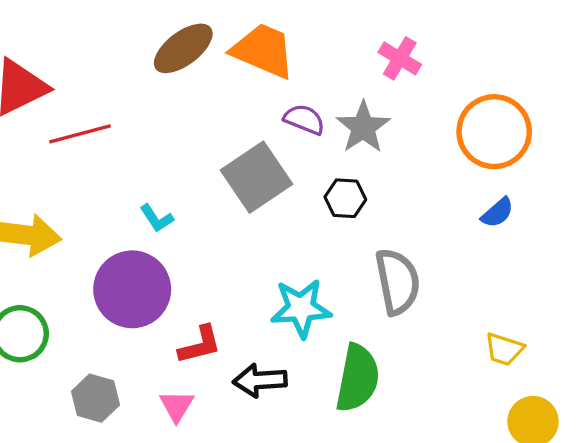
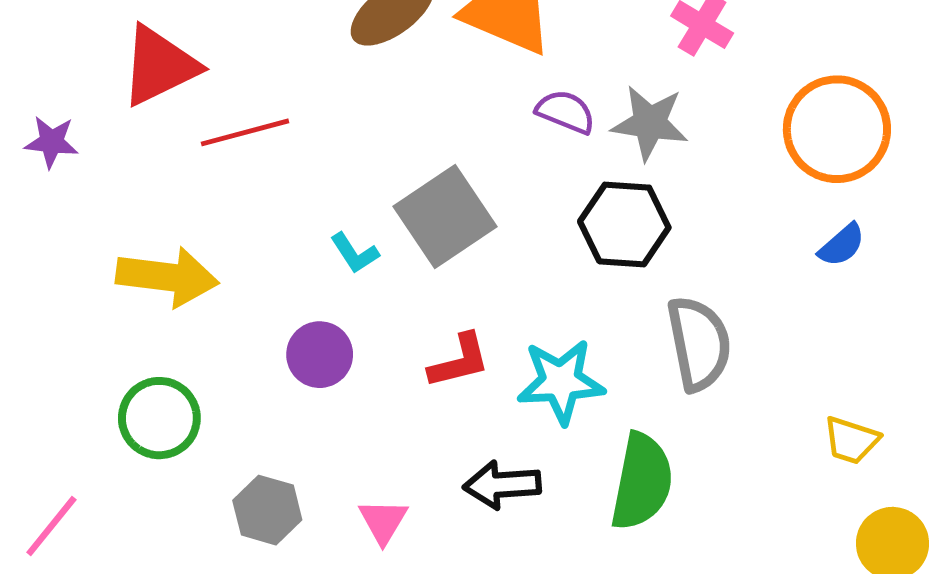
gray star: (363, 127) -> (650, 123), turned -30
gray square: (257, 177) -> (445, 217), moved
black hexagon: (345, 198) -> (624, 224), size x1.5
purple circle: (132, 289) -> (320, 355), size x0.6
red L-shape: (200, 345) -> (459, 361), moved

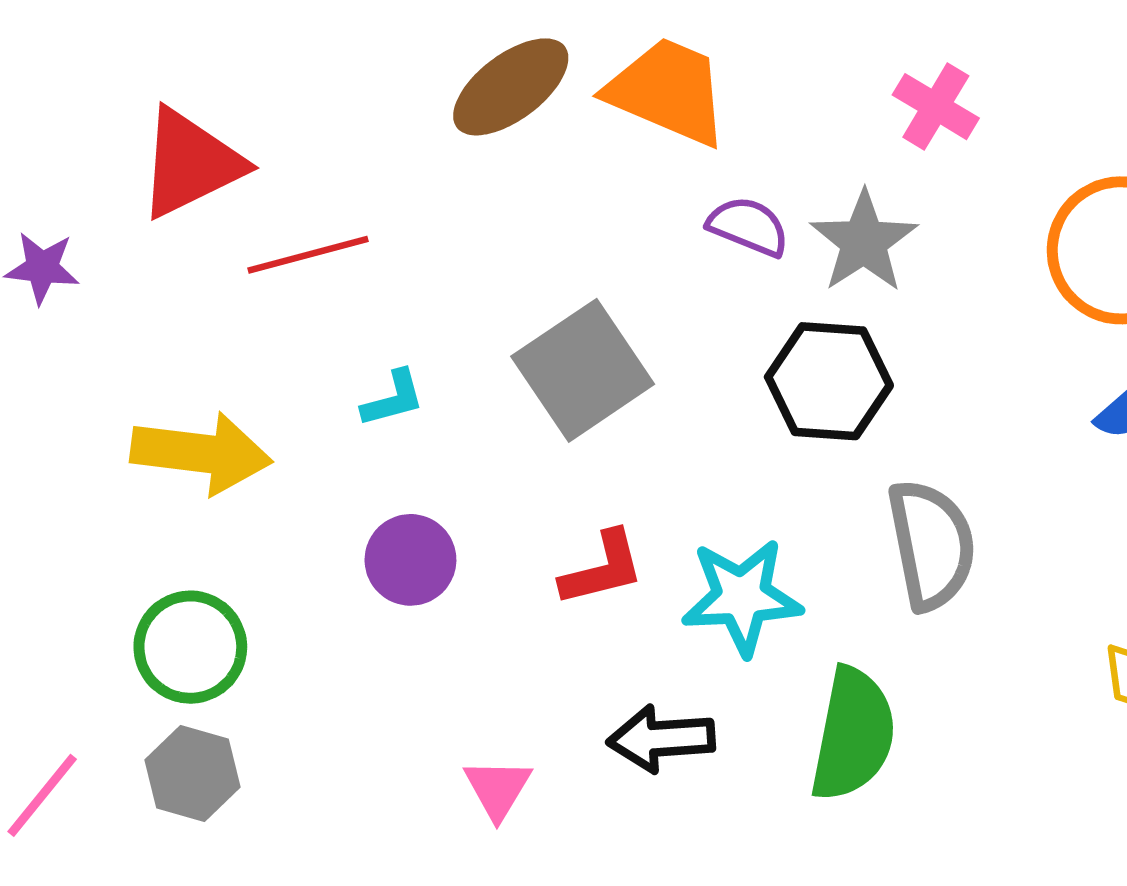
gray star: (650, 123) -> (864, 242), turned 30
cyan L-shape: (355, 253) -> (393, 399), moved, turned -72
gray hexagon: (267, 510) -> (193, 774), moved

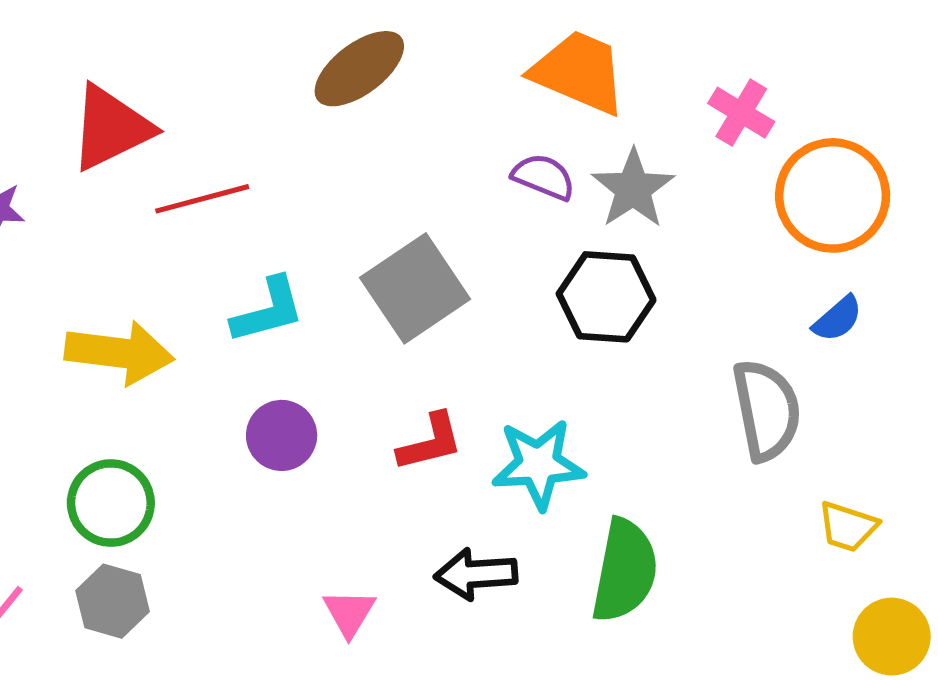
orange trapezoid: (668, 91) -> (579, 72), moved
pink cross: (936, 107) -> (741, 113), moved
cyan L-shape: (393, 399) -> (268, 310), size x1.5
gray semicircle: (931, 545) -> (767, 410), moved

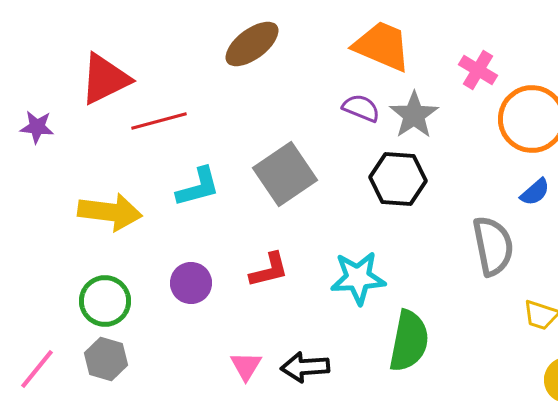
purple circle: (282, 435) -> (191, 283), moved
red L-shape: (430, 442) -> (269, 270), moved
black arrow: (476, 574) -> (305, 367), moved

